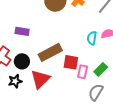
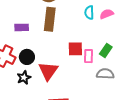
cyan semicircle: (92, 38) -> (89, 12), moved
brown rectangle: (50, 52) -> (50, 19), moved, turned -45
gray semicircle: (96, 92) -> (105, 74), turned 72

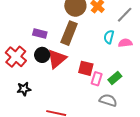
black circle: (27, 57) -> (42, 55), moved
red triangle: (48, 71) -> (57, 59), moved
black star: (24, 78) -> (24, 89), moved

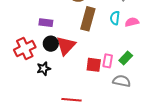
brown rectangle: (69, 33) -> (88, 19), moved
red cross: (16, 57) -> (25, 48), turned 30
red square: (86, 68) -> (94, 65), moved
black star: (24, 89) -> (44, 69), moved

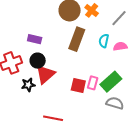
red triangle: (66, 46) -> (45, 74), moved
green rectangle: (126, 58) -> (111, 82), size x1.5
gray semicircle: (122, 81) -> (115, 103), moved

